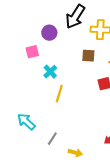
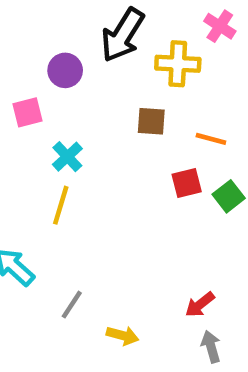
yellow line: (59, 94) -> (61, 205), moved

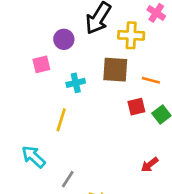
brown square: (151, 121) -> (115, 70), size x1.5
cyan cross: (67, 157) -> (76, 83), moved, turned 30
red arrow: (200, 305) -> (150, 165), moved

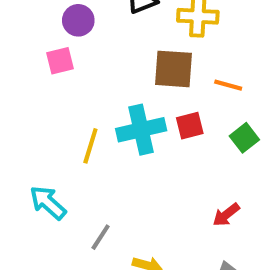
purple circle: (64, 39) -> (78, 20), moved
cyan cross: (76, 83) -> (141, 130), moved, size x1.6
red square: (136, 107) -> (190, 126), moved

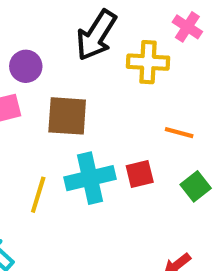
brown square: (173, 69) -> (67, 116), moved

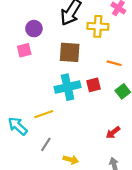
brown square: (67, 116) -> (70, 52), moved
yellow line: (38, 195) -> (44, 114), moved, turned 54

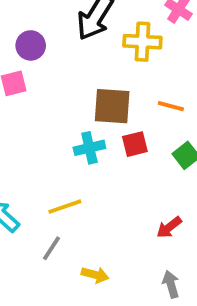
brown square: (70, 52) -> (112, 106), moved
cyan cross: (68, 87) -> (89, 148), size x0.7
yellow line: (44, 114) -> (65, 207), moved

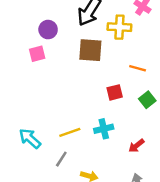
brown square: (112, 106) -> (90, 50), moved
cyan cross: (89, 148) -> (104, 129), moved

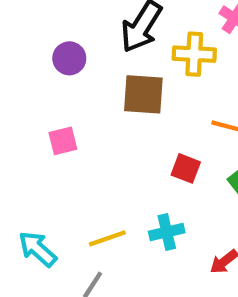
pink square: (37, 54) -> (63, 141), moved
red square: (115, 92) -> (186, 168), turned 35

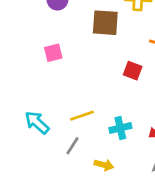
cyan cross: (167, 232) -> (120, 128), moved

